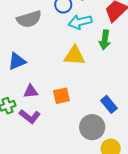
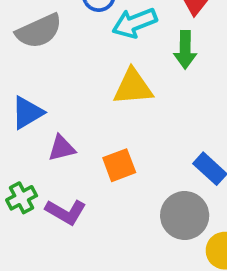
purple triangle: (31, 91) -> (62, 148), moved

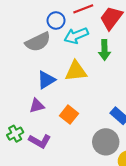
gray semicircle: (39, 31) -> (38, 42), moved
blue triangle: (27, 113) -> (46, 80), moved
orange square: (119, 165) -> (69, 115), turned -30

